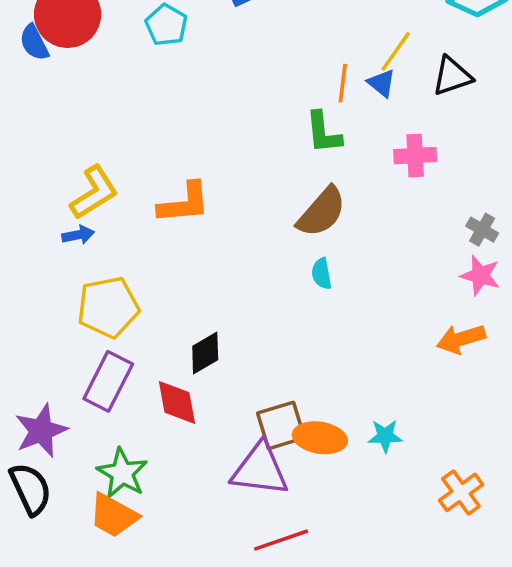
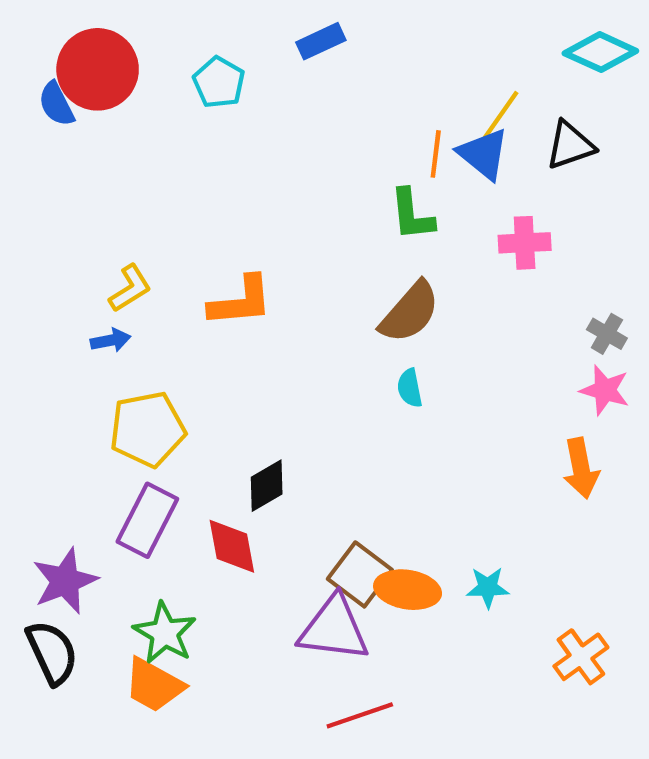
blue triangle: (382, 83) -> (483, 154), size x1.5
yellow L-shape: (94, 193) -> (130, 288), size x0.7
orange arrow: (461, 339) -> (581, 468), turned -84
brown square: (281, 425) -> (360, 574), turned -36

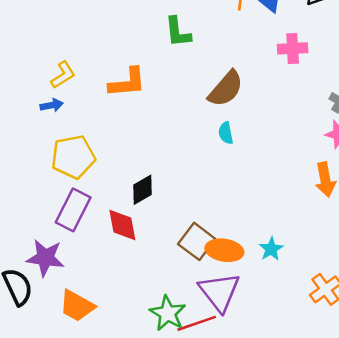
green L-shape: (412, 215) -> (178, 32), moved
purple star: (65, 581) -> (45, 258), moved, turned 30
cyan star: (488, 587) -> (271, 249), turned -30
purple triangle: (334, 629) -> (219, 292), moved, turned 45
green star: (165, 633) -> (168, 313), moved

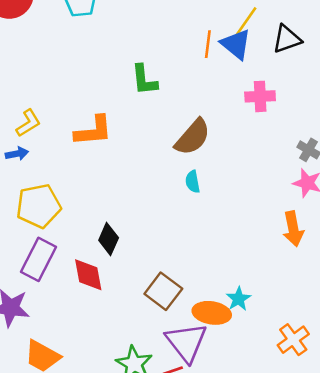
black diamond: (142, 190) -> (109, 239), turned -36
orange ellipse: (224, 250) -> (212, 313), moved

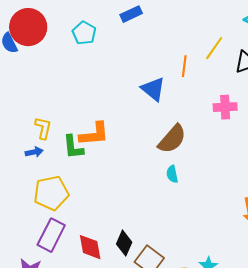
blue triangle: (236, 44) -> (153, 89), moved
green L-shape: (144, 80) -> (73, 147), moved
yellow L-shape: (28, 123) -> (43, 128), turned -45
black diamond: (109, 239) -> (124, 243), moved

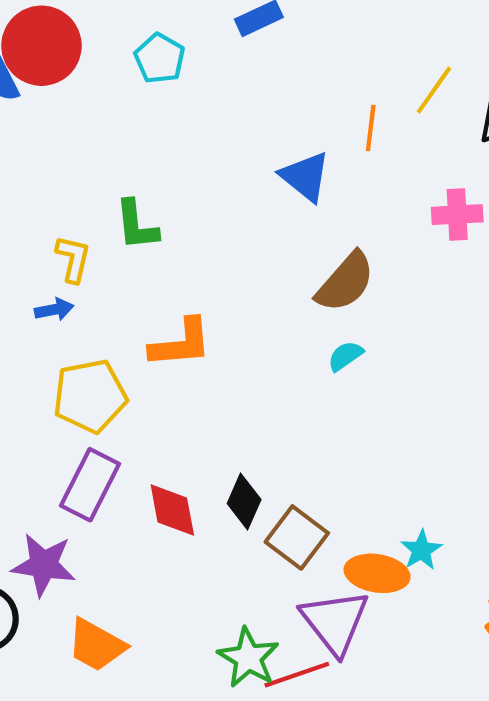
orange L-shape: (94, 134) -> (181, 343), moved
green L-shape: (73, 147) -> (136, 225), moved
cyan semicircle: (172, 174) -> (345, 356), turned 66

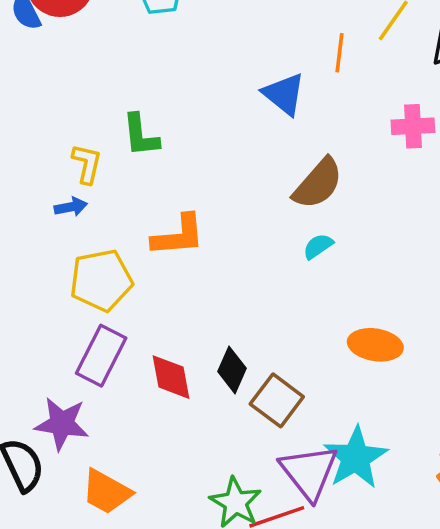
cyan star: (421, 550) -> (356, 458), moved, size x1.8
orange ellipse: (377, 573) -> (375, 345), moved

